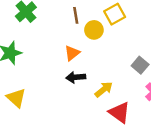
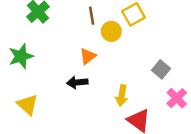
black arrow: (76, 77) -> (77, 82), moved
yellow arrow: (104, 89) -> (122, 96), turned 138

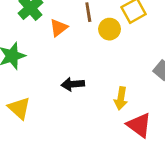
orange triangle: (88, 56) -> (59, 28), moved

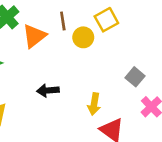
orange triangle: (59, 28) -> (34, 36), size x1.4

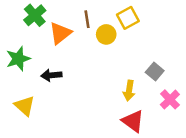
black arrow: (48, 90) -> (51, 75), moved
yellow arrow: (94, 104) -> (129, 91), moved

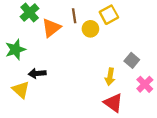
black arrow: (51, 75) -> (37, 73), moved

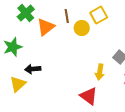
yellow triangle: (21, 90) -> (18, 84), turned 36
red triangle: (113, 103) -> (89, 96), moved

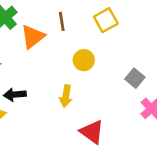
yellow circle: (82, 28) -> (84, 60), moved
yellow arrow: (100, 72) -> (66, 96), moved

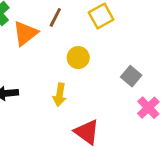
brown line: (62, 21) -> (55, 17), turned 36

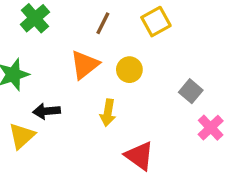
orange triangle: (25, 33) -> (85, 65), moved

